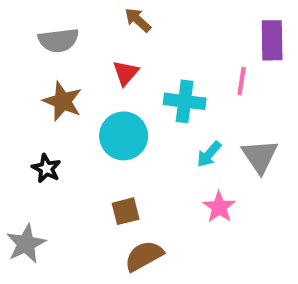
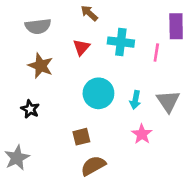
cyan cross: (185, 101) -> (121, 42), moved
cyan circle: (124, 136) -> (98, 93), moved
cyan arrow: (209, 154) -> (135, 100), turned -30

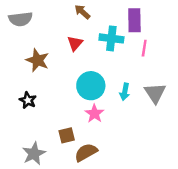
gray semicircle: (38, 26) -> (21, 19), moved
purple rectangle: (176, 26) -> (134, 20), moved
pink star: (142, 134) -> (94, 114), moved
brown square: (81, 137) -> (67, 135), moved
gray star: (17, 158) -> (34, 154), moved

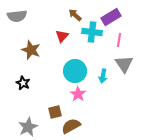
brown arrow: (82, 12) -> (75, 15), moved
purple rectangle: (134, 20) -> (111, 17), turned 60
gray triangle: (155, 93) -> (124, 64), moved

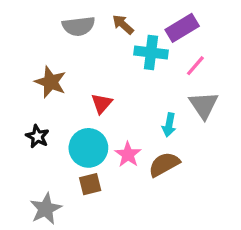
gray semicircle: (17, 16) -> (79, 26), moved
red triangle: (62, 36) -> (102, 103), moved
pink line: (119, 40) -> (195, 66), turned 32
cyan circle: (75, 71) -> (88, 148), moved
brown semicircle: (71, 126) -> (164, 164), moved

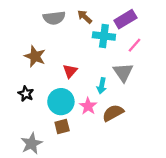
gray triangle: (204, 105) -> (123, 72), moved
cyan arrow: (169, 125) -> (102, 86), moved

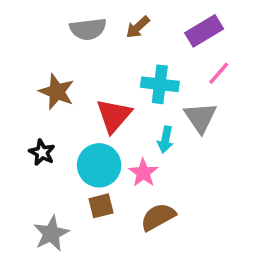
brown arrow: (85, 17) -> (138, 27), turned -84
cyan cross: (104, 36) -> (160, 84), moved
red triangle: (70, 71) -> (114, 116), size x1.5
brown semicircle: (113, 113) -> (158, 217), moved

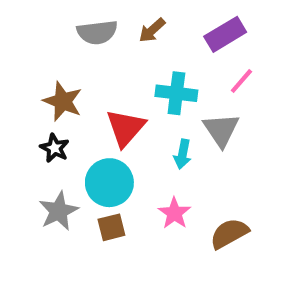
black star: (42, 152) -> (55, 148), moved
pink star: (143, 173) -> (174, 213), moved
brown semicircle: (158, 217) -> (229, 233), moved
gray star: (51, 233) -> (59, 211), moved

